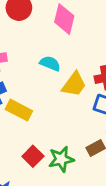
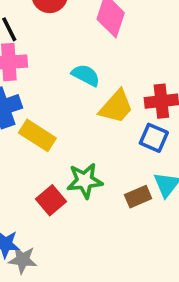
green star: (61, 159) -> (85, 181), moved

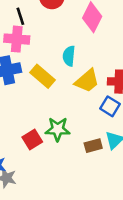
cyan semicircle: (86, 75) -> (69, 56), turned -120
yellow rectangle: (37, 135) -> (42, 76), moved

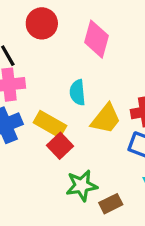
red square: (32, 139) -> (60, 146), moved
brown rectangle: (93, 146) -> (111, 204), moved

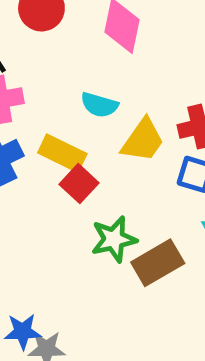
cyan semicircle: (77, 92) -> (99, 105), turned -65
brown rectangle: (111, 204) -> (158, 263), size x1.5

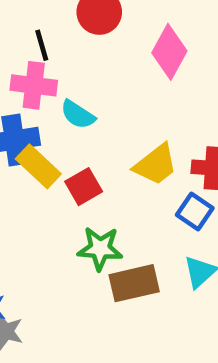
cyan semicircle: (99, 105) -> (78, 115), moved
yellow rectangle: (62, 153) -> (38, 166), moved

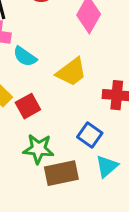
yellow trapezoid: (156, 165) -> (71, 72), moved
blue square: (195, 212) -> (90, 135), moved

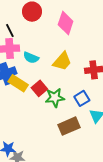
blue square: (90, 135) -> (82, 98), turned 35
green star: (38, 149) -> (55, 98), moved

